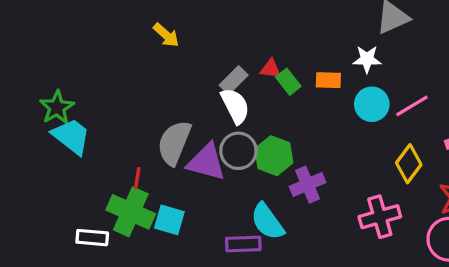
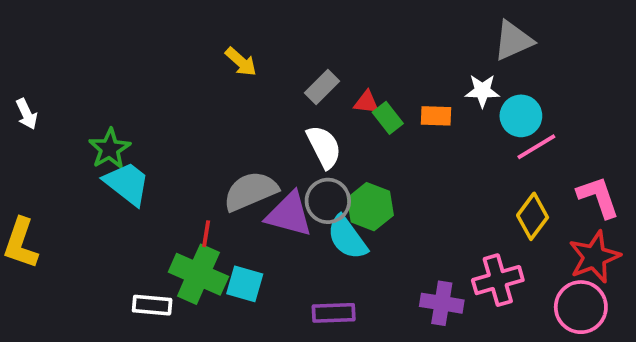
gray rectangle: (234, 80) -> (322, 87), moved
cyan circle: (372, 104) -> (521, 116), moved
gray semicircle: (174, 143) -> (251, 191), turned 45
purple cross: (308, 185) -> (442, 303), moved, turned 32
cyan semicircle: (267, 222) -> (347, 238), moved

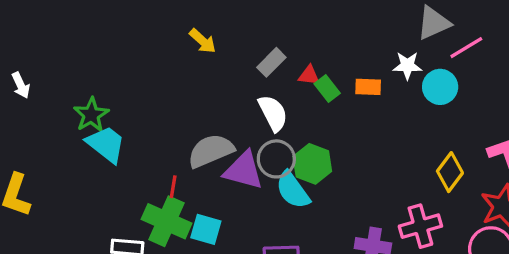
pink line: (536, 147) -> (466, 48), moved

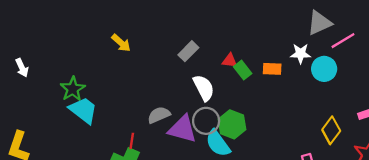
yellow arrow: (203, 41) -> (121, 43), moved
gray rectangle: (271, 62) -> (188, 51), moved
gray semicircle: (211, 151) -> (159, 115), size x0.7

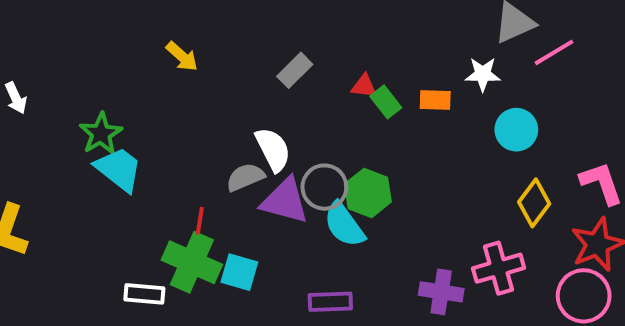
cyan circle: (324, 69) -> (516, 130), moved
white semicircle: (204, 88) -> (273, 149), moved

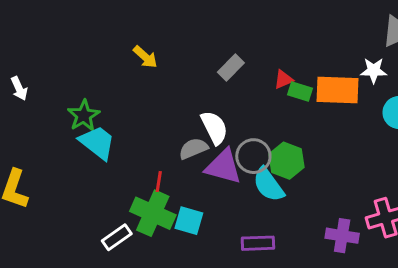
red triangle: (364, 86) -> (283, 79), turned -30
orange rectangle: (435, 100) -> (338, 90), size x1.8
green rectangle: (386, 102) -> (300, 91), turned -35
white rectangle: (144, 294) -> (117, 237), turned -40

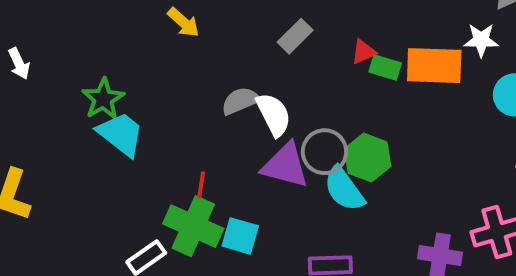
gray semicircle: (193, 149) -> (240, 101), moved

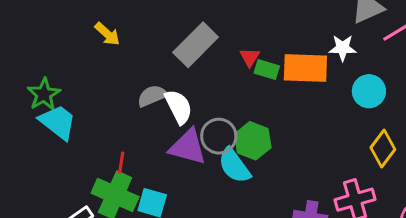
gray rectangle: (295, 36) -> (196, 45), size x1.6
red triangle: (364, 52) -> (250, 57), turned -35

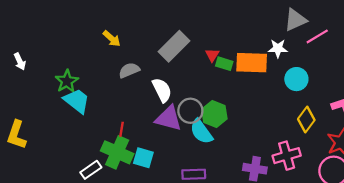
gray semicircle: (152, 96) -> (129, 70), moved

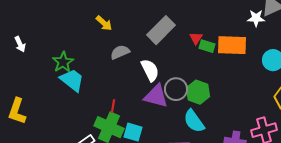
white star: (278, 48) -> (256, 18), moved
cyan semicircle: (201, 132) -> (194, 121), moved

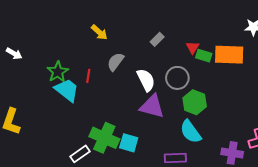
gray rectangle: (161, 30) -> (157, 39), size x0.5
white arrow: (20, 44) -> (14, 54), turned -35
gray semicircle: (120, 52) -> (116, 62), turned -30
gray circle: (176, 89) -> (177, 78), moved
red line: (113, 106) -> (88, 76), moved

